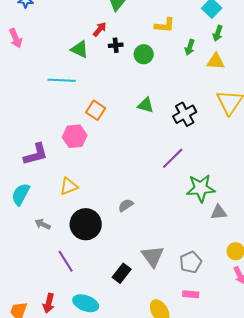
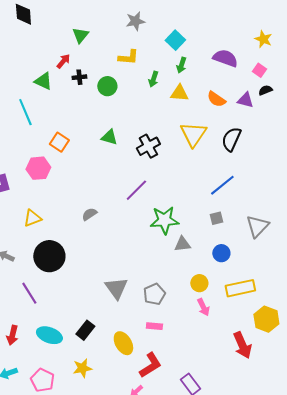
cyan line: (62, 80) -> (25, 112), turned 64
gray semicircle: (126, 205) -> (89, 214), moved
black rectangle: (122, 273) -> (85, 330), moved

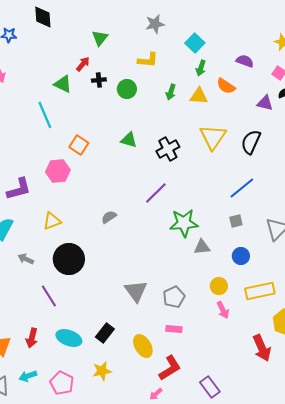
purple semicircle: (225, 58) -> (245, 61), size x0.7
green arrow: (153, 79) -> (171, 92), moved
orange semicircle: (216, 99) -> (226, 86), moved

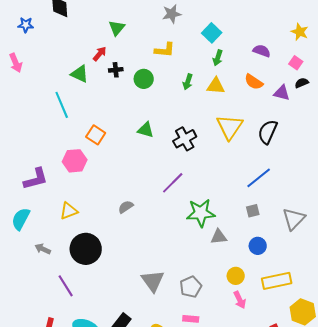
orange semicircle: (226, 86) -> (254, 82), moved

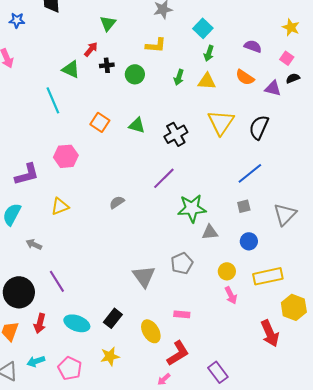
orange square: (96, 135) -> (100, 122), moved
black circle: (86, 249) -> (19, 292), moved
gray pentagon: (191, 287) -> (182, 263), moved

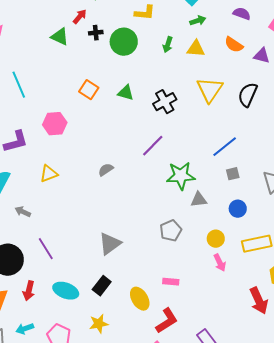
green arrow: (209, 53) -> (198, 21), turned -126
green circle: (135, 74) -> (124, 42), size x1.4
cyan line: (53, 100) -> (19, 85), moved
blue line: (250, 173) -> (225, 147), moved
gray triangle: (144, 276) -> (110, 244), moved, turned 30

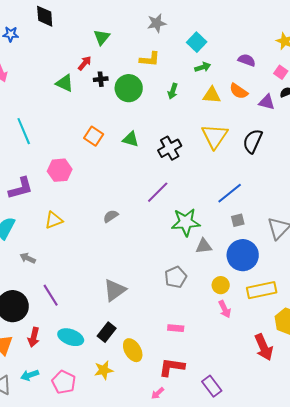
yellow triangle: (196, 49) -> (212, 95), moved
blue circle: (238, 209) -> (243, 255), size x1.8
yellow ellipse: (140, 299) -> (133, 350), moved
red L-shape: (167, 321) -> (172, 367), turned -140

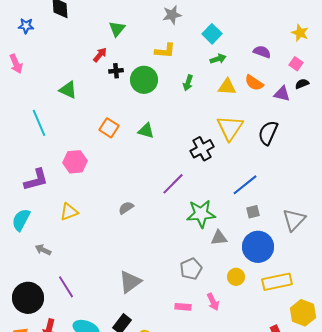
green triangle: (65, 83) -> (68, 90), moved
black cross: (170, 148) -> (202, 149), moved
pink arrow: (225, 309) -> (213, 302), moved
pink rectangle: (176, 328) -> (183, 307), moved

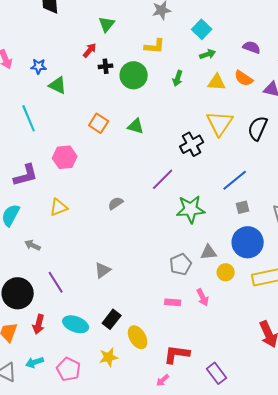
blue star: (26, 26) -> (39, 66), moved
gray triangle: (219, 238) -> (209, 252), moved
gray triangle: (130, 282) -> (103, 270), moved, size x0.7

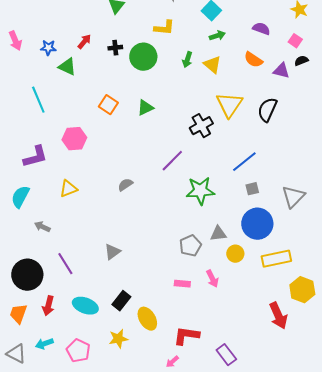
red arrow: (90, 50) -> (84, 42), moved
yellow triangle: (217, 82) -> (212, 65), moved, turned 36
green triangle: (136, 126) -> (145, 108), turned -42

